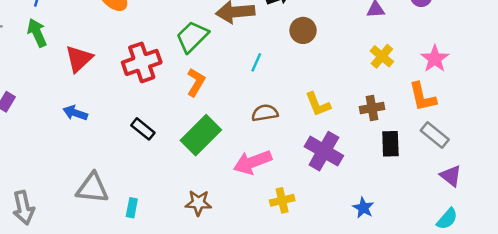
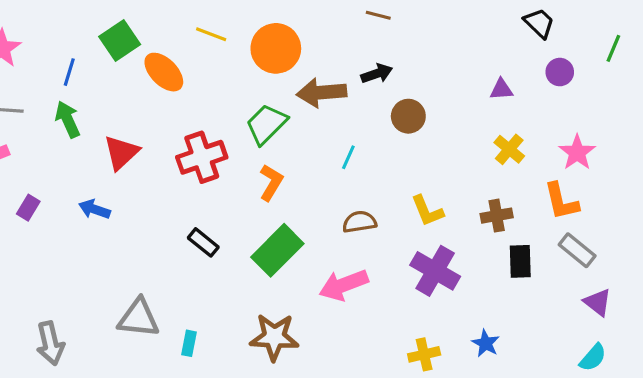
blue arrow: (75, 113) -> (94, 209), moved
yellow cross: (282, 200) -> (424, 354), moved
brown star: (198, 203) -> (274, 337), size x1.4

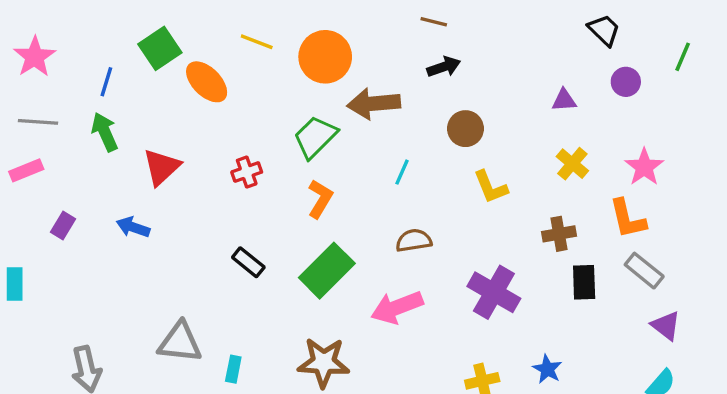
black arrow: (377, 74) -> (444, 67), moved
red cross: (202, 157) -> (247, 172), size x0.6
yellow L-shape: (427, 211) -> (491, 187), moved

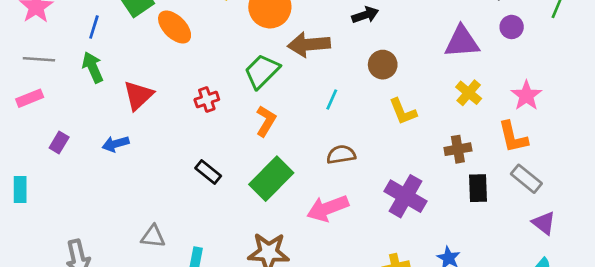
purple triangle: (564, 100) -> (462, 42), size x1.8
blue arrow: (133, 227) -> (115, 144), turned -35
gray triangle: (180, 342) -> (153, 236), size x0.7

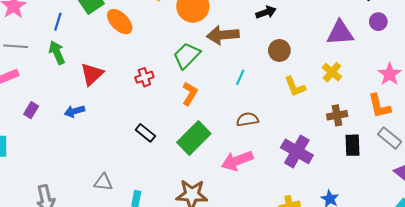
yellow cross: (469, 93) -> (332, 72), moved

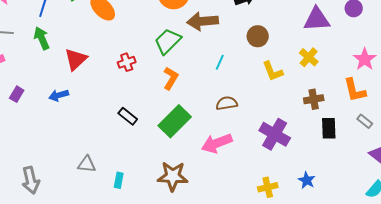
gray rectangle: (390, 138) -> (365, 121), size x0.7

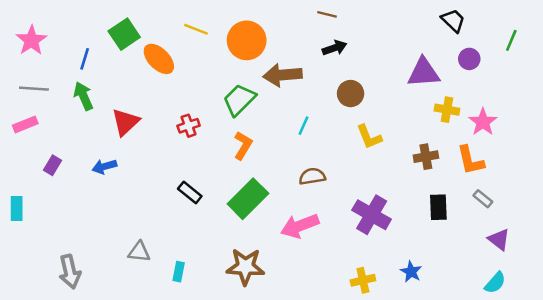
yellow cross: (309, 57) -> (447, 110), moved, turned -30
brown cross: (314, 99) -> (426, 157), moved

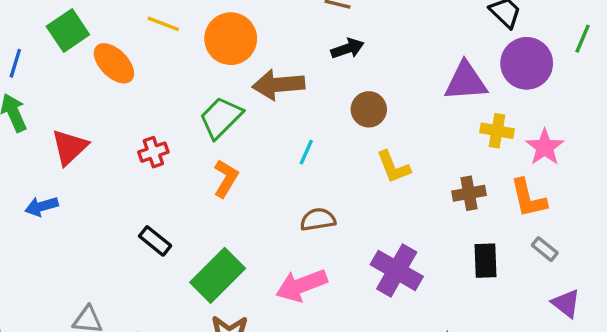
purple circle: (469, 59) -> (527, 63), size x1.8
green rectangle: (248, 199) -> (218, 275), moved

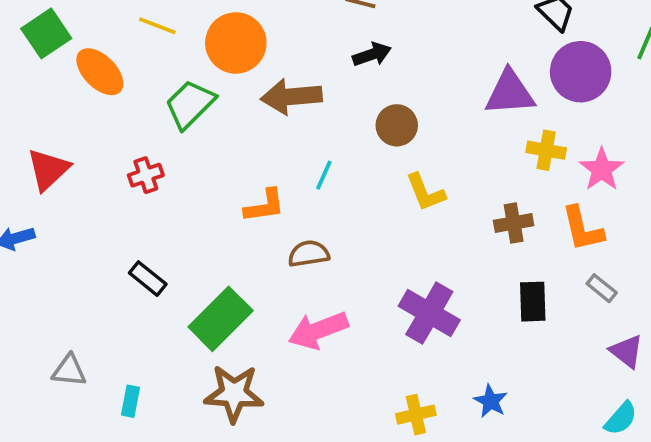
green trapezoid: (221, 118) -> (190, 104), moved
orange L-shape: (226, 178) -> (265, 206), moved, turned 51
brown semicircle: (318, 220) -> (309, 254), moved

